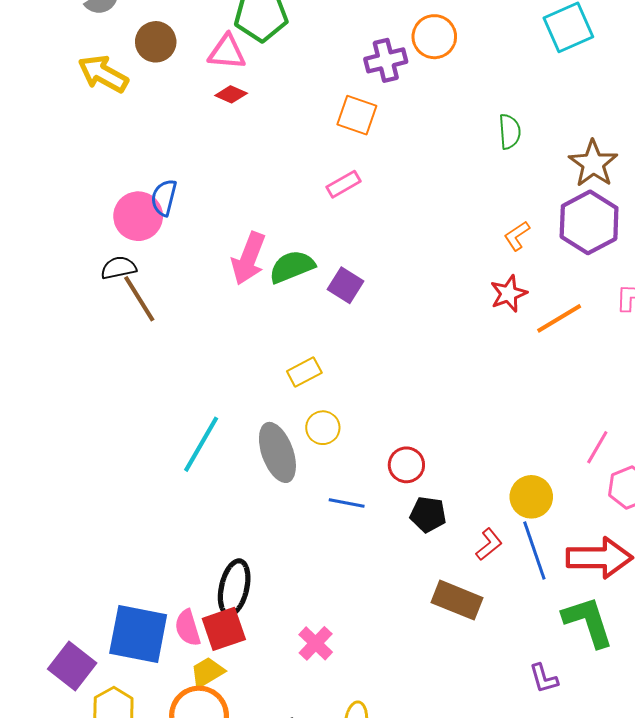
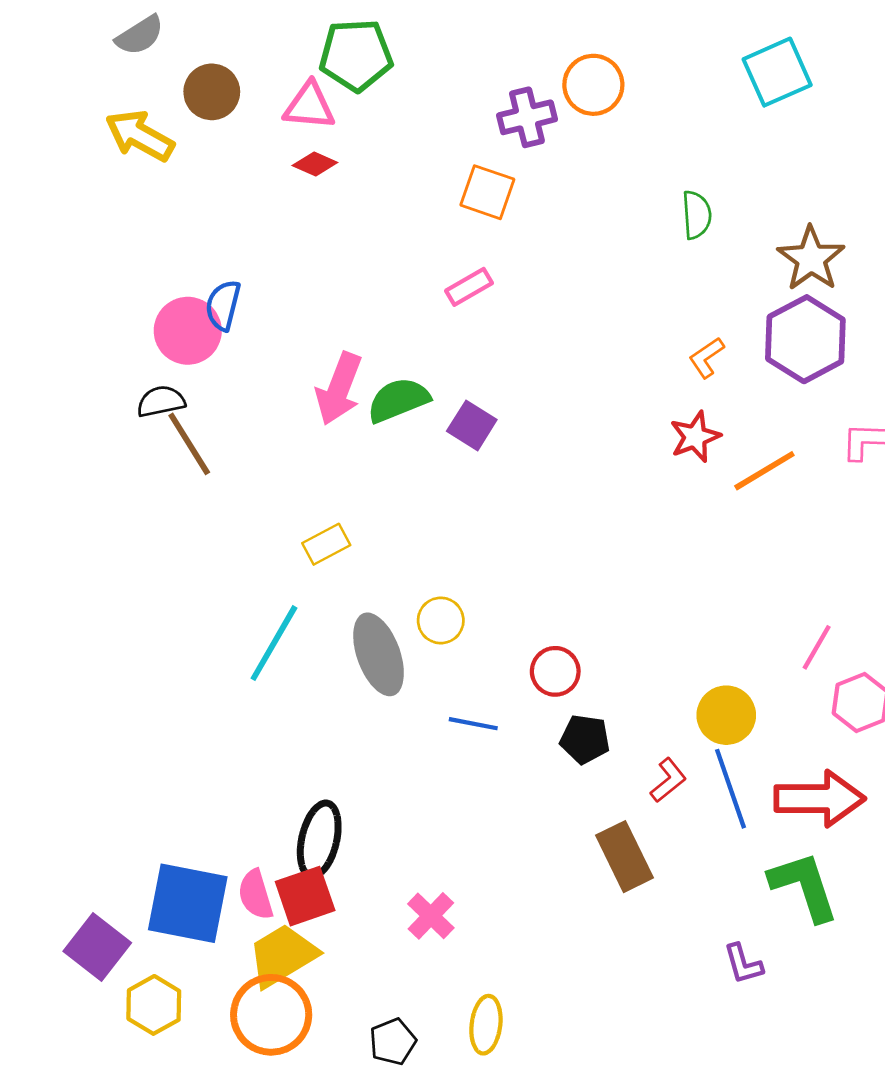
yellow rectangle: (304, 372) -> (326, 544), moved
brown rectangle: (457, 600) -> (624, 857), turned 42
yellow trapezoid: (207, 672) -> (282, 955), size x1.5

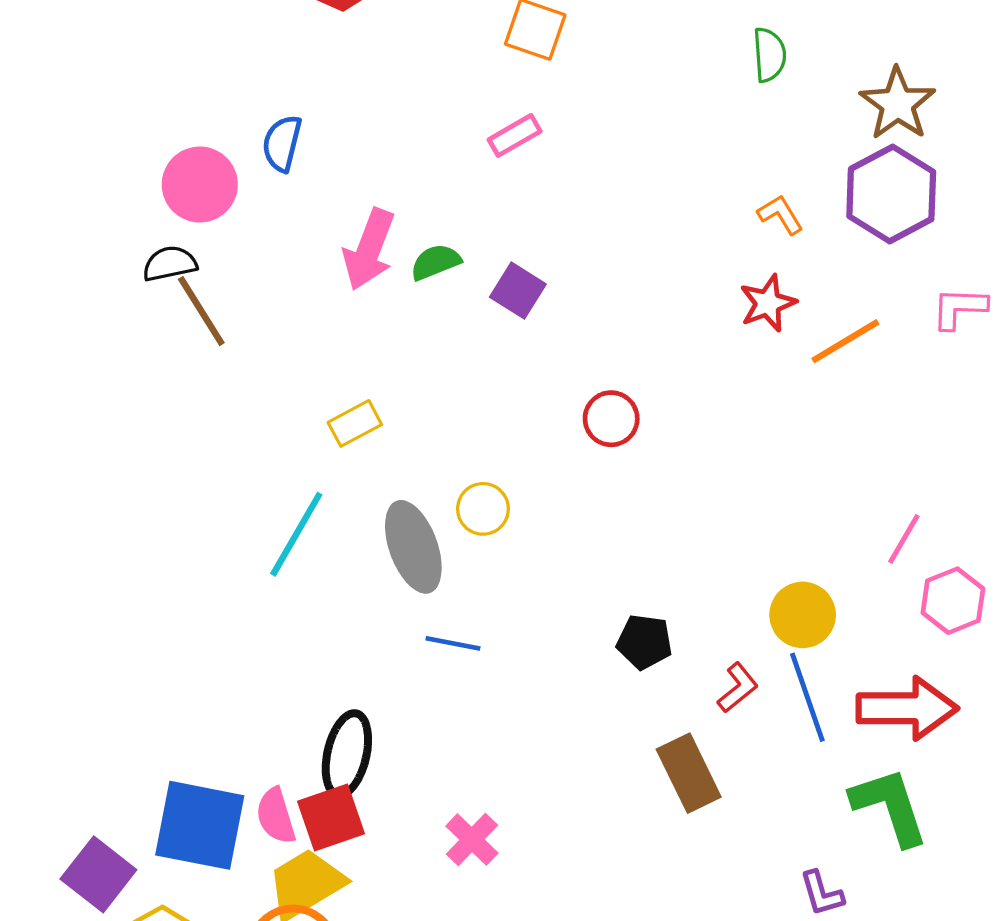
blue semicircle: (223, 305) -> (282, 143), moved
orange L-shape: (706, 358) -> (780, 215), turned 93
green semicircle: (398, 400) -> (436, 262), size x0.7
red circle: (555, 671) -> (611, 419), moved
blue line: (473, 724) -> (453, 643), moved

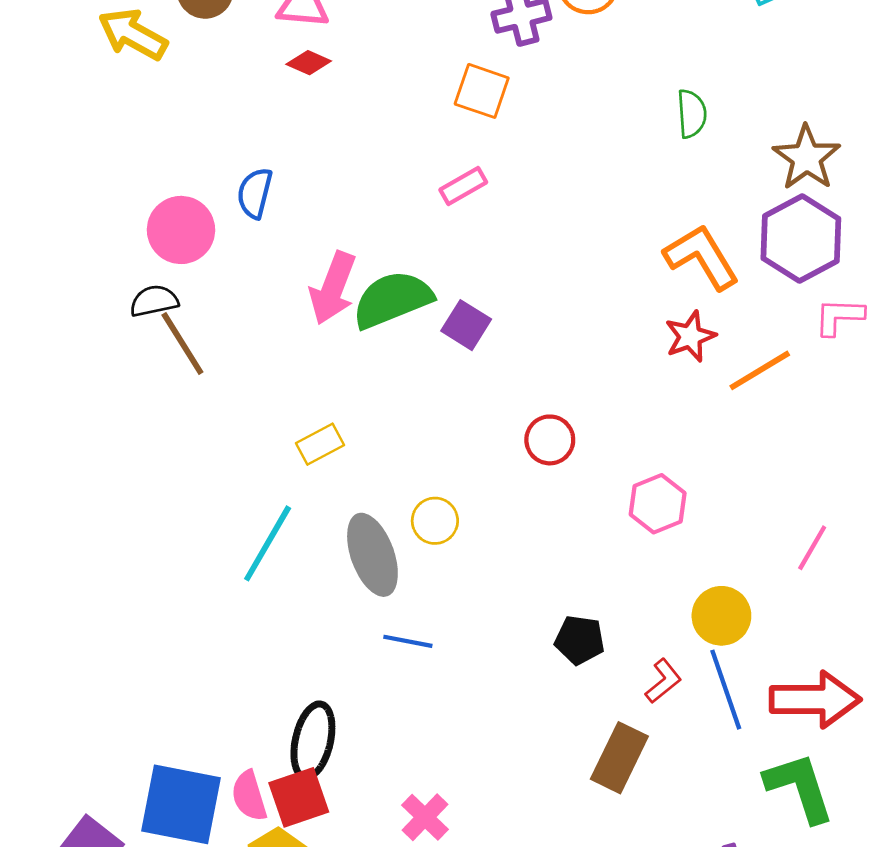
orange L-shape: (780, 215) -> (702, 257), size x1.8
green semicircle: (436, 262) -> (392, 299), size x1.8
pink L-shape: (959, 308) -> (839, 317), moved
pink hexagon: (953, 601) -> (658, 504), moved
brown rectangle: (689, 773) -> (619, 758), turned 52

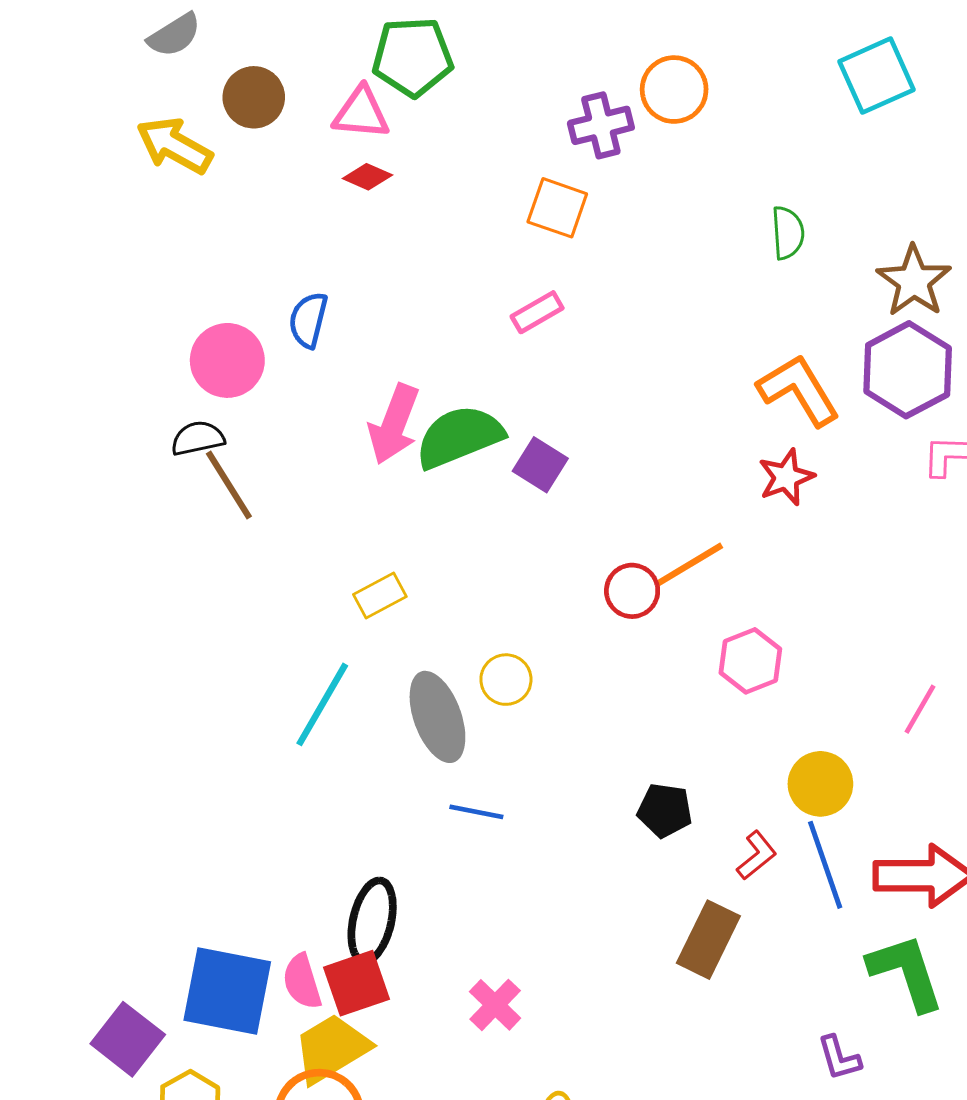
orange line: (760, 370) -> (690, 564), moved

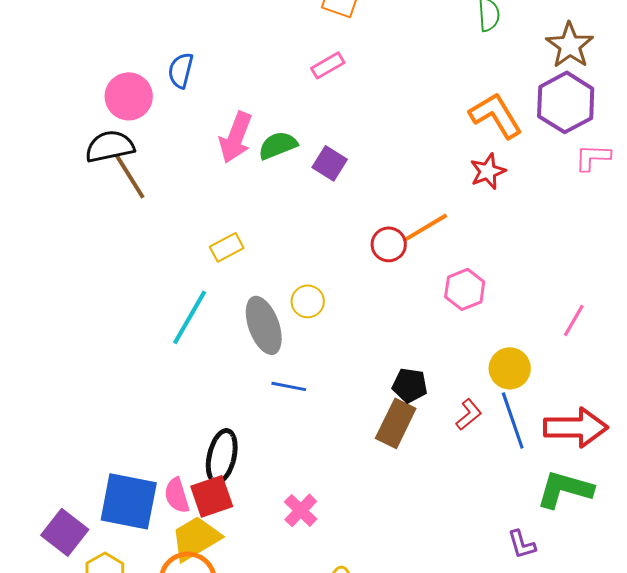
green semicircle: (459, 437) -> (278, 145), size x0.7
black semicircle: (198, 438) -> (110, 146), size x1.4
brown rectangle: (708, 940) -> (396, 423), moved
green L-shape: (906, 972) -> (565, 489), turned -56

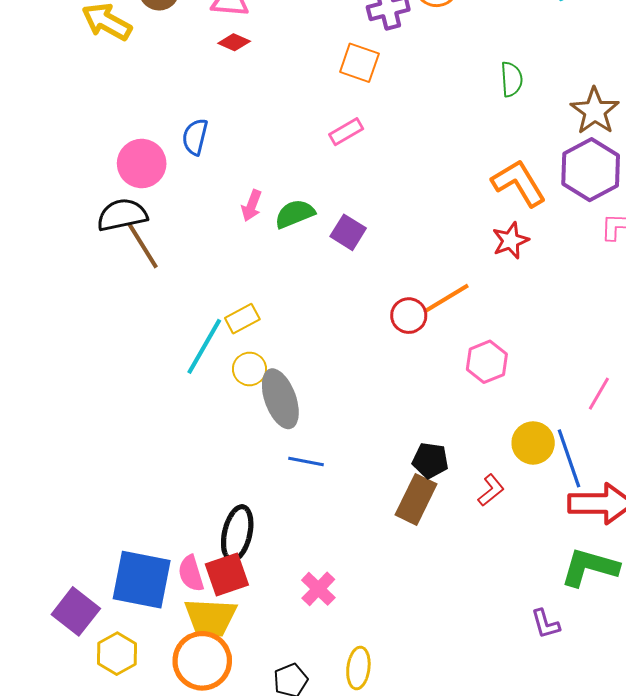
pink arrow: (236, 137) -> (252, 206), size x0.6
yellow circle: (308, 301) -> (250, 369), moved
cyan line: (190, 317) -> (204, 346), moved
blue line: (513, 420) -> (569, 458), moved
yellow trapezoid: (196, 538) -> (210, 618), turned -146

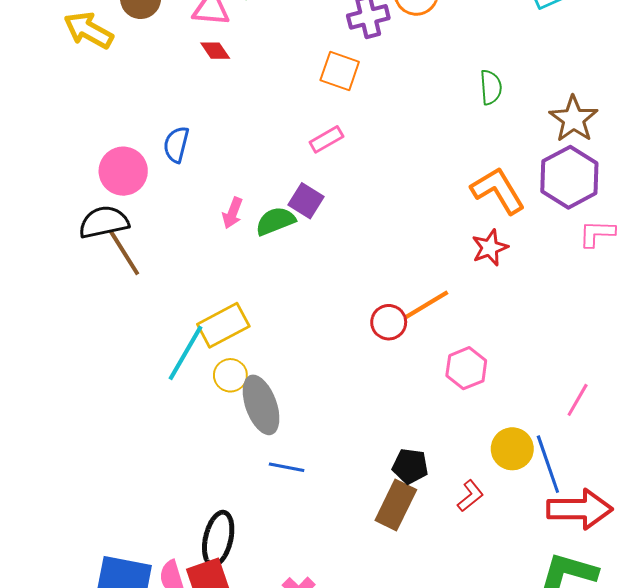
red diamond: (234, 42) -> (215, 51), turned 32
purple square: (348, 232) -> (306, 201), moved
yellow rectangle: (242, 319) -> (223, 325), size x1.5

